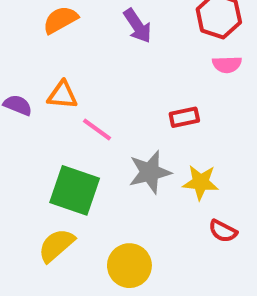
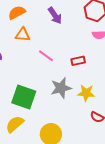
orange triangle: (62, 95) -> (23, 35), moved
pink line: (97, 129) -> (46, 56), moved

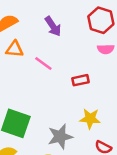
pink line: (46, 56) -> (43, 63), moved
gray star: (61, 88) -> (60, 137), moved

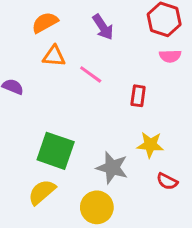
red rectangle: (81, 80) -> (138, 96), turned -70
gray star: (60, 137) -> (112, 168), turned 30

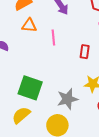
pink line: (91, 74) -> (53, 37), turned 49
gray star: (112, 168) -> (67, 99), turned -30

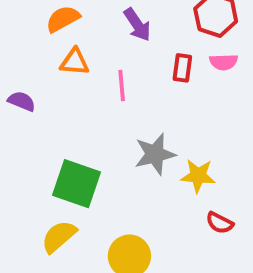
red rectangle: (85, 52) -> (182, 68), moved
gray star: (67, 99) -> (155, 154), moved

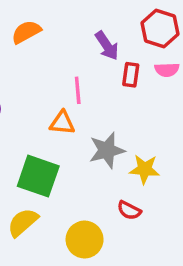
purple arrow: (137, 25) -> (107, 46), moved
orange triangle: (75, 62) -> (62, 123), moved
red semicircle: (220, 223) -> (129, 210), moved

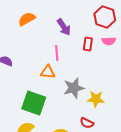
purple arrow: (107, 46) -> (64, 27), moved

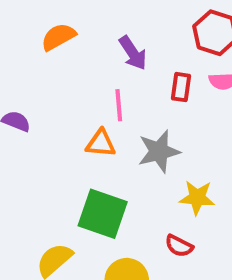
gray star: (74, 88) -> (159, 151), moved
green square: (34, 103) -> (103, 214), moved

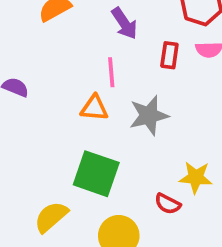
yellow star: (197, 198) -> (196, 177), moved

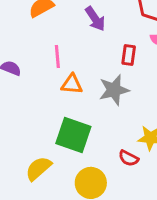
red rectangle: (169, 55) -> (129, 55), moved
pink line: (111, 72) -> (57, 57), moved

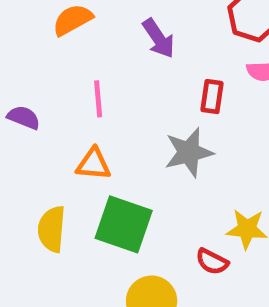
orange triangle: (72, 84) -> (93, 164), moved
yellow semicircle: (38, 168) -> (52, 229), moved, turned -44

